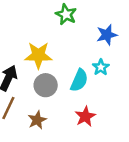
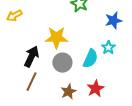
brown star: (37, 120) -> (68, 92), moved

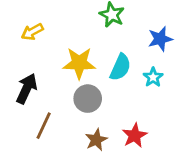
yellow arrow: (14, 16) -> (32, 32), moved
black arrow: (31, 57) -> (27, 89), moved
cyan semicircle: (90, 59) -> (120, 67), moved

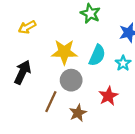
brown line: (44, 126) -> (51, 102), moved
red star: (135, 136) -> (108, 96), moved

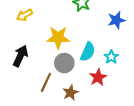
cyan semicircle: (97, 55) -> (88, 52), moved
cyan star: (123, 63) -> (111, 57), moved

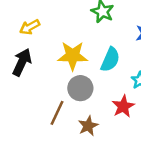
cyan semicircle: (88, 52) -> (110, 60), moved
black arrow: (20, 56) -> (22, 62), moved

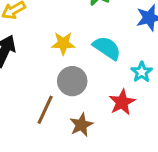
yellow star: (73, 56) -> (63, 43), size x0.7
cyan semicircle: (110, 60) -> (107, 48), turned -80

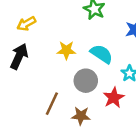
gray circle: (72, 81) -> (86, 81), moved
brown star: (81, 125) -> (81, 116), turned 30

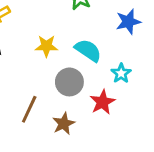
brown star: (81, 116) -> (64, 124), turned -30

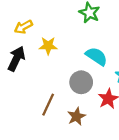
yellow star: (46, 46) -> (48, 46), moved

